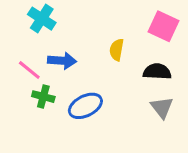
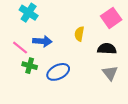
pink square: (163, 26) -> (111, 18), turned 30

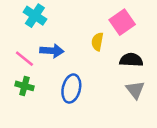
pink square: (111, 18) -> (122, 22), moved
green cross: (30, 66) -> (24, 86), moved
blue ellipse: (58, 72) -> (71, 89), turned -50

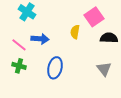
black semicircle: (131, 60) -> (109, 38), moved

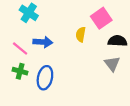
blue ellipse: (55, 68) -> (45, 78), moved
gray triangle: (104, 69) -> (112, 64), moved

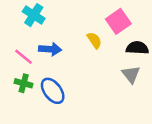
yellow semicircle: (81, 34) -> (94, 40), turned 136
blue ellipse: (45, 78) -> (53, 91), turned -50

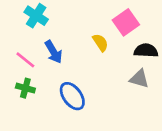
blue arrow: (50, 49) -> (54, 52), turned 55
gray triangle: (131, 74) -> (139, 79), turned -36
blue ellipse: (53, 91) -> (72, 96), moved

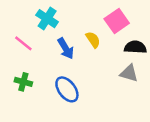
cyan cross: (36, 16) -> (47, 19), moved
blue arrow: (54, 52) -> (66, 48), moved
pink line: (25, 60) -> (23, 43), moved

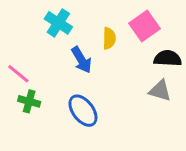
yellow semicircle: (93, 40) -> (109, 38), moved, turned 35
pink line: (23, 43) -> (18, 74), moved

